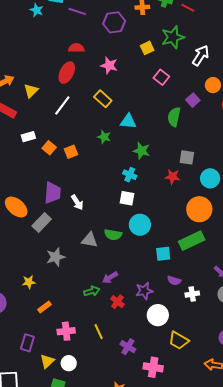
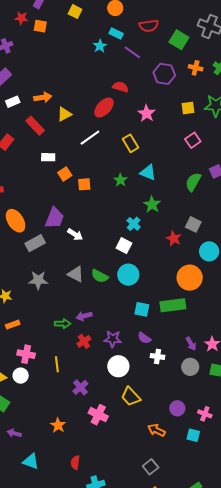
cyan star: (37, 10) -> (100, 46), moved
white arrow: (77, 202) -> (75, 235), turned -42
white circle: (69, 363) -> (21, 376), moved

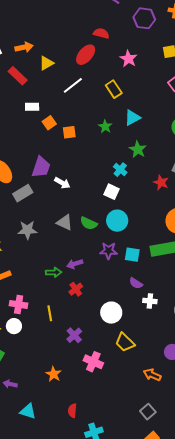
cyan triangle: (148, 172) -> (132, 118), turned -48
purple star: (113, 339) -> (109, 251), moved

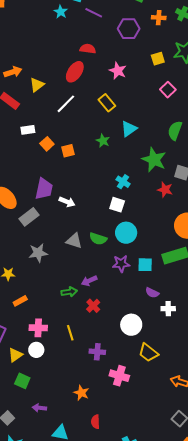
green star: (138, 149) -> (154, 160), moved, size x1.4
purple cross: (74, 335) -> (97, 352), turned -35
red semicircle: (72, 411) -> (95, 422), moved

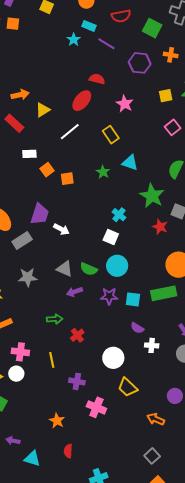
cyan triangle: (129, 129) -> (130, 163), turned 48
purple arrow: (89, 281) -> (74, 292), moved
purple arrow: (39, 408) -> (13, 441), moved

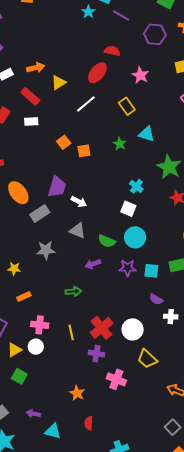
white rectangle: (29, 154) -> (31, 121), moved
gray triangle: (65, 269) -> (77, 231), moved
red cross: (77, 335) -> (102, 328), moved, size x1.6

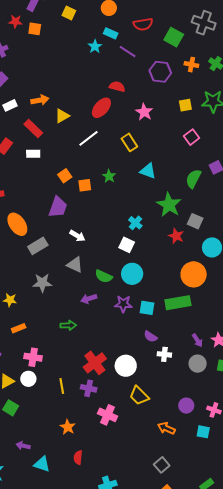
green star: (120, 144) -> (109, 176), moved
purple trapezoid: (57, 187) -> (58, 207), moved
yellow line: (71, 332) -> (62, 386), moved

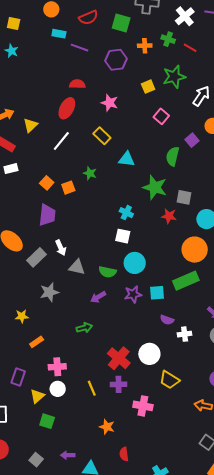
cyan star: (95, 46) -> (11, 51), moved
white arrow: (77, 236) -> (61, 248), moved, turned 49

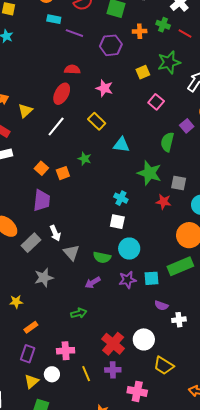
gray triangle: (77, 267) -> (71, 253), turned 36
pink cross: (57, 367) -> (66, 351), moved
purple rectangle: (18, 377) -> (28, 354), moved

